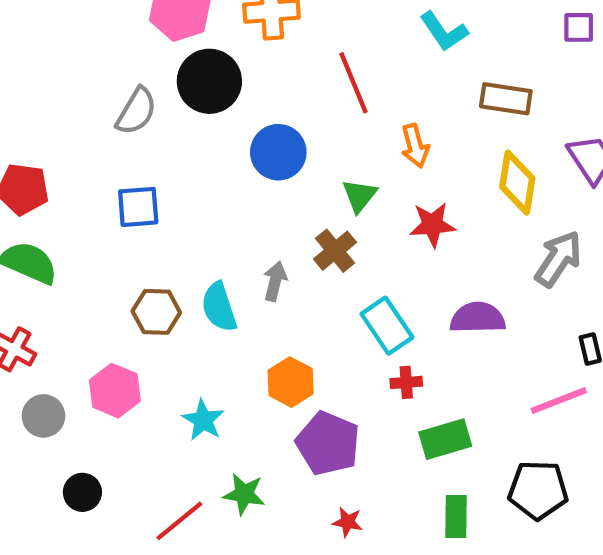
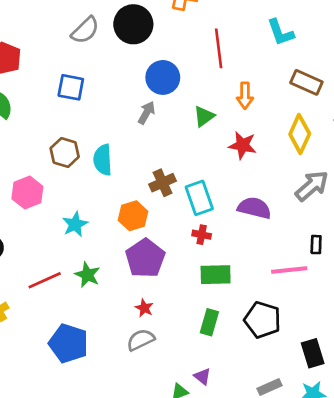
brown cross: (335, 251) -> (163, 183), moved
gray arrow: (275, 281) -> (146, 113), moved

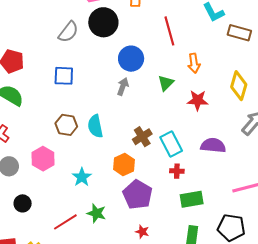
brown rectangle: (306, 82) -> (239, 33), moved

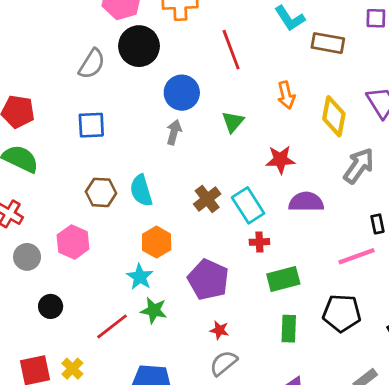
orange arrow: (194, 63) -> (286, 95), moved
red star: (198, 100) -> (280, 160), moved
orange hexagon: (124, 164) -> (157, 242), moved
cyan star: (82, 177) -> (140, 277), moved

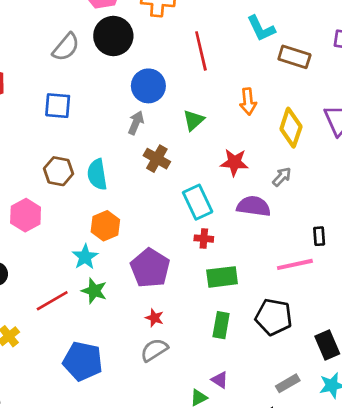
gray arrow: (359, 166) -> (282, 177), moved, size x0.6
brown cross: (207, 199) -> (157, 159), moved, turned -30

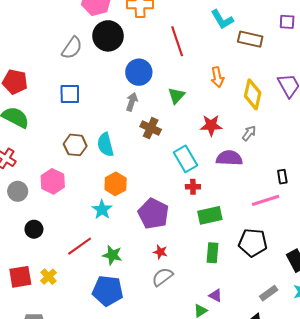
green star: (94, 291) -> (112, 255), moved

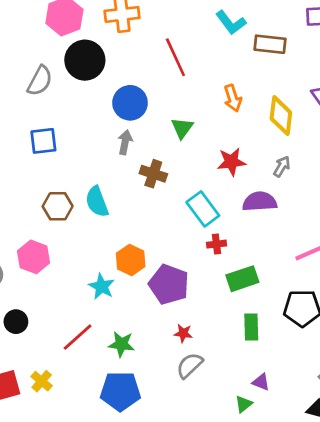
orange hexagon: (116, 184) -> (131, 260), moved

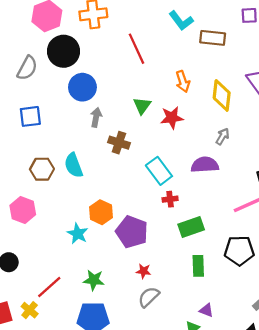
blue circle: (130, 103) -> (82, 87), moved
red star: (231, 162) -> (172, 118), moved
red line: (78, 337) -> (49, 287), moved

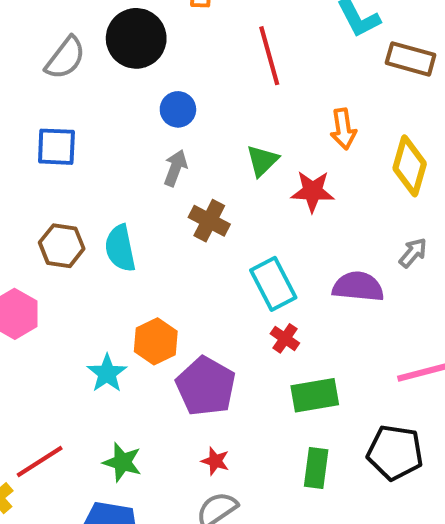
blue circle: (82, 87) -> (178, 109), moved, size x0.7
gray arrow: (223, 136) -> (413, 253), moved
red cross: (170, 199) -> (285, 338), turned 32

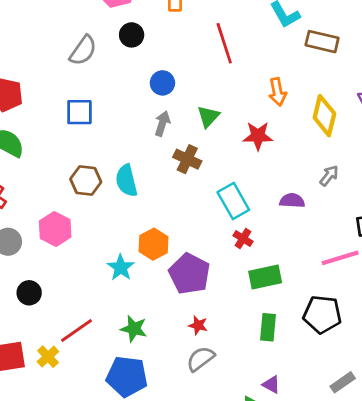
black circle: (136, 38) -> (132, 35), size x0.6
green triangle: (262, 161) -> (208, 116), moved
purple semicircle: (358, 287) -> (292, 201), size x0.7

